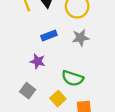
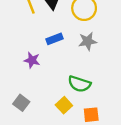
purple star: (38, 61) -> (32, 60), moved
gray square: (28, 91) -> (21, 103), moved

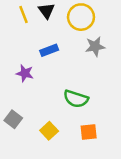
gray star: (88, 41) -> (95, 46), moved
yellow square: (64, 105) -> (49, 131), moved

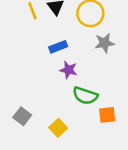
purple star: (25, 73) -> (68, 70), moved
orange square: (89, 132) -> (107, 115), moved

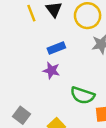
purple star: (68, 70) -> (51, 70), moved

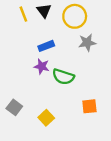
green semicircle: (83, 95) -> (63, 77), moved

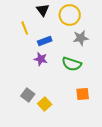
yellow line: (23, 14) -> (25, 28), moved
green semicircle: (63, 77) -> (72, 64), moved
gray square: (14, 107) -> (28, 95), moved

